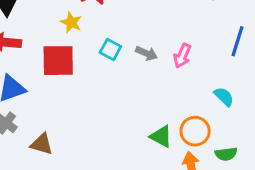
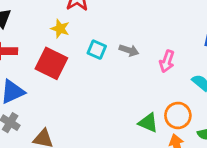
pink arrow: (182, 56) -> (167, 61), moved
red square: (58, 61) -> (51, 63), turned 32

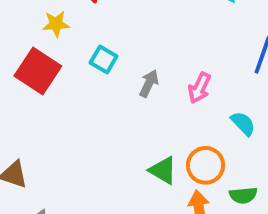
yellow star: (60, 29) -> (56, 24), turned -30
gray arrow: (129, 50) -> (149, 83), moved, turned -90

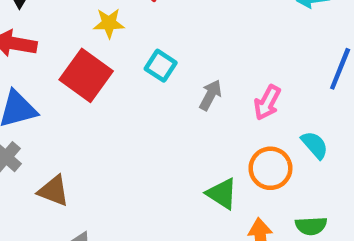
orange circle: (206, 165) -> (270, 168), moved

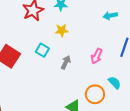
yellow star: (109, 23) -> (62, 30), moved
pink arrow: (267, 103) -> (97, 56), moved

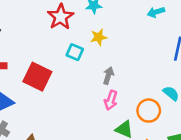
cyan square: (42, 50) -> (75, 52), moved
pink arrow: (97, 56) -> (111, 100), moved

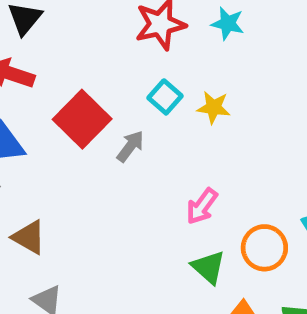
yellow star: (99, 37) -> (214, 107), moved
gray arrow: (108, 76) -> (130, 146), moved

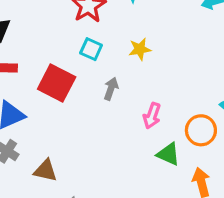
cyan square: (165, 97) -> (91, 49), moved
gray arrow: (130, 146) -> (111, 89), moved

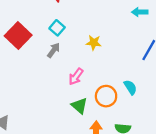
cyan square: (91, 49) -> (57, 28), moved
yellow star: (140, 49) -> (94, 43), moved

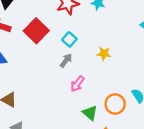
red square: (18, 36) -> (36, 31), moved
pink arrow: (76, 77) -> (77, 84), moved

